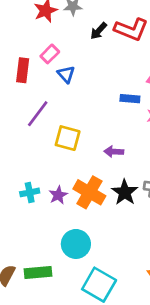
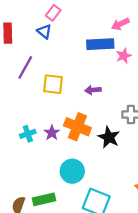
pink rectangle: (50, 54) -> (53, 13), moved
blue rectangle: (130, 99) -> (100, 44), size x1.6
black star: (125, 192) -> (109, 137), moved

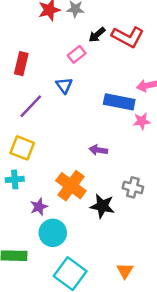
blue triangle: (44, 31) -> (64, 85), moved
yellow square: (53, 84) -> (22, 148), moved
purple star: (52, 133) -> (39, 207), moved
black star: (109, 137) -> (102, 206), turned -30

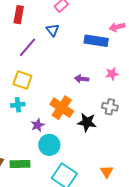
pink star: (142, 121) -> (112, 74), moved

